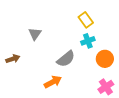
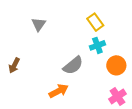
gray triangle: (35, 34) -> (39, 24), moved
brown arrow: (13, 59) -> (14, 65), turned 136

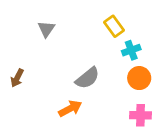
cyan cross: (97, 45) -> (131, 50), moved
pink cross: (117, 96) -> (141, 115), turned 35

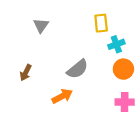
yellow rectangle: (114, 26) -> (101, 23), turned 30
brown arrow: (17, 78) -> (26, 73), moved

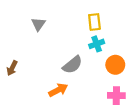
cyan cross: (116, 44) -> (97, 44), moved
brown arrow: (26, 73) -> (12, 68), moved

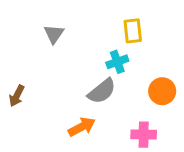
cyan cross: (97, 44) -> (117, 62), moved
pink cross: (116, 96) -> (144, 135), moved

